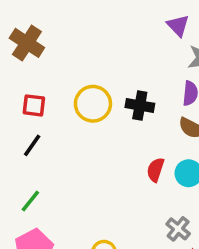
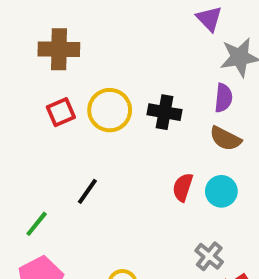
brown cross: (27, 43) -> (59, 49), moved, turned -32
red square: (34, 105) -> (61, 112), moved, turned -30
black line: (32, 145) -> (87, 191), moved

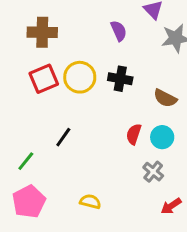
purple semicircle: (223, 98) -> (119, 31), moved, turned -30
red square: (61, 112) -> (44, 79), size x1.4
gray cross: (209, 256) -> (153, 172), moved

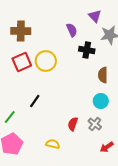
black cross: (120, 79) -> (87, 50), moved
brown semicircle: (165, 98) -> (103, 75), turned 63
red semicircle: (134, 134) -> (73, 124), moved

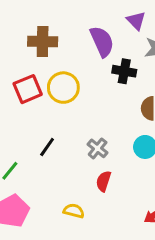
purple semicircle: (72, 30) -> (102, 41), size x1.5
brown cross: (21, 31) -> (43, 41), moved
gray cross: (95, 124) -> (98, 148), moved

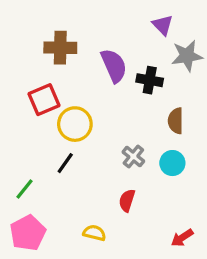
purple semicircle: (102, 41) -> (114, 66), moved
yellow circle: (63, 88) -> (75, 124), moved
gray cross: (98, 148) -> (133, 157), moved

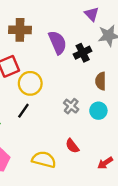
black cross: (150, 80) -> (83, 53), turned -36
red semicircle: (127, 200) -> (72, 146), moved, turned -56
yellow semicircle: (94, 233) -> (44, 160), size x1.5

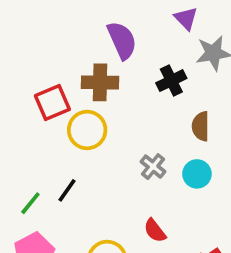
brown cross: (20, 30) -> (100, 82), moved
purple semicircle: (57, 42) -> (122, 40), moved
black line: (23, 111) -> (67, 190), moved

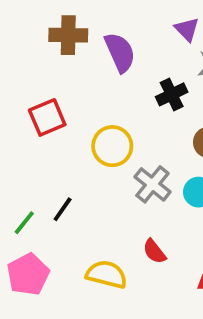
brown cross: (100, 82) -> (68, 35), moved
yellow circle: (87, 130) -> (112, 146), moved
gray cross: (153, 167) -> (152, 184), size x1.4

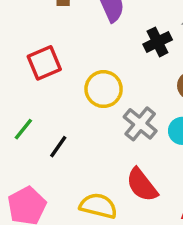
green line: (24, 223) -> (23, 129), moved
red semicircle: (154, 251) -> (142, 185), size x1.5

